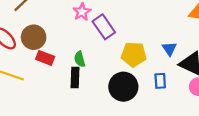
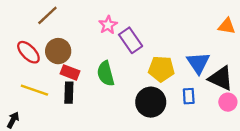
blue triangle: (169, 49) -> (198, 63), size x1.5
green semicircle: (80, 59) -> (106, 74), size x1.5
black rectangle: (75, 77) -> (69, 93), moved

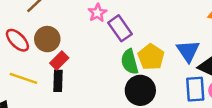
yellow pentagon: (161, 69) -> (151, 57), turned 30
red rectangle: (70, 72) -> (59, 61), turned -66
green semicircle: (106, 74) -> (130, 62), moved
blue rectangle: (189, 96) -> (195, 89), moved, size x1.5

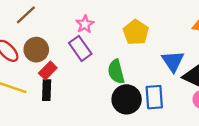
purple rectangle: (120, 28) -> (80, 48), moved
yellow pentagon: (151, 57) -> (136, 32), moved
blue rectangle: (195, 89) -> (154, 97), moved

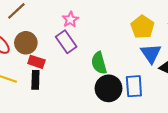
yellow pentagon: (136, 32) -> (142, 27), moved
red rectangle: (48, 70) -> (36, 62), turned 63

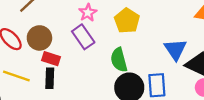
yellow pentagon: (142, 27) -> (127, 21), moved

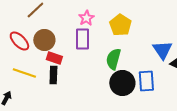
purple rectangle: (83, 37) -> (82, 39), turned 35
green semicircle: (119, 60) -> (113, 59), turned 30

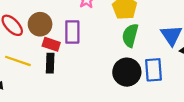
purple rectangle: (82, 39) -> (72, 32), moved
green semicircle: (113, 59) -> (130, 35), moved

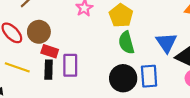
purple rectangle: (72, 32) -> (70, 65), moved
green semicircle: (130, 35) -> (126, 43), turned -30

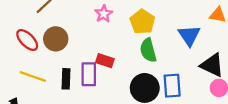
blue triangle: (166, 43) -> (189, 35), moved
red rectangle: (50, 51) -> (105, 61), moved

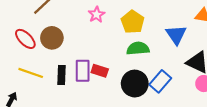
green semicircle: (148, 50) -> (138, 48), turned 100
red rectangle: (105, 61) -> (100, 71), moved
blue rectangle: (172, 86) -> (160, 81), turned 45

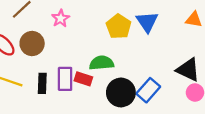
pink star: (97, 15) -> (61, 18), moved
blue triangle: (176, 35) -> (147, 22), moved
green semicircle: (138, 48) -> (102, 63), moved

